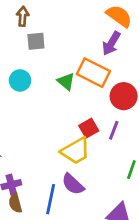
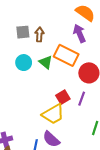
brown arrow: (23, 16) -> (39, 34), moved
purple arrow: (111, 43) -> (79, 33), turned 126
cyan circle: (20, 80) -> (24, 63), moved

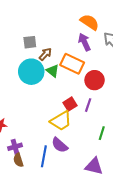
brown arrow: (39, 34) -> (45, 54), moved, turned 40
cyan circle: (24, 63) -> (31, 72), size x1.6

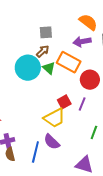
gray square: (30, 42) -> (46, 32), moved
purple arrow: (84, 42) -> (82, 42), turned -78

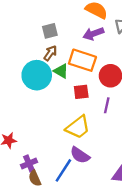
red square: (64, 102) -> (81, 92), moved, turned 32
blue line: (35, 152) -> (63, 170), turned 30

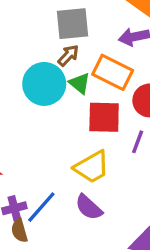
gray square: (50, 31) -> (72, 24), size x1.5
red square: (81, 92) -> (104, 117), size x1.5
blue line: (63, 170) -> (41, 207), moved

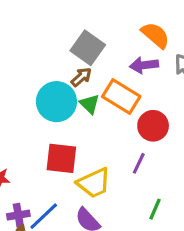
gray square: (72, 24) -> (88, 48), turned 36
red square: (104, 117) -> (61, 158), moved

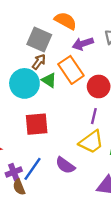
orange semicircle: (155, 35) -> (66, 21), moved
orange rectangle: (121, 96) -> (71, 70), turned 36
yellow trapezoid: (94, 183) -> (91, 142), moved

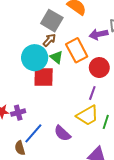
purple arrow: (83, 44) -> (99, 34), moved
red square: (37, 124) -> (44, 77), moved
purple cross: (14, 172) -> (18, 113), moved

